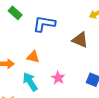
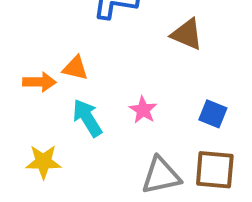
orange triangle: (33, 57) -> (75, 68), moved

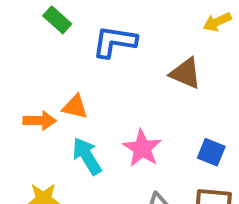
pink star: (143, 110) -> (142, 148), size x1.4

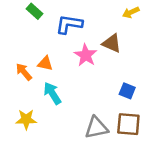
orange arrow: (40, 121) -> (24, 72), turned -132
pink star: (142, 148) -> (86, 55), moved

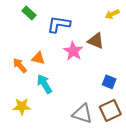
brown square: (128, 124) -> (110, 111), turned -30
gray triangle: (96, 128) -> (82, 114), turned 30

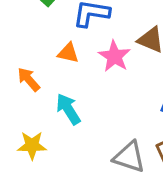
orange triangle: (38, 58) -> (68, 53), moved

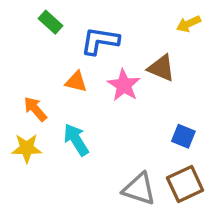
yellow star: (32, 145) -> (27, 148), moved

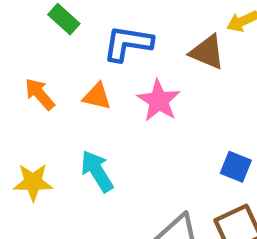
brown triangle: (161, 68) -> (207, 52), moved
orange arrow: (35, 109) -> (40, 94), moved

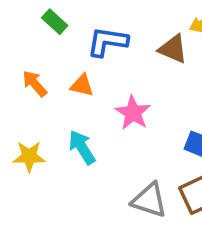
pink star: (159, 101) -> (133, 113), moved

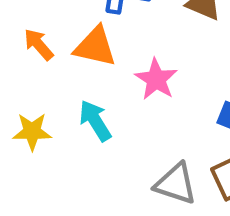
orange triangle: (82, 85) -> (95, 47), size x1.5

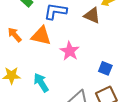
cyan arrow: (95, 121) -> (41, 83), moved

